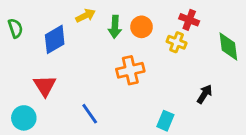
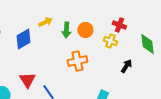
red triangle: (45, 86) -> (27, 80), moved
black arrow: (205, 94) -> (126, 66), moved

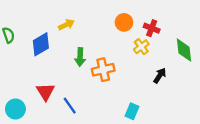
green arrow: (66, 30) -> (80, 57), moved
orange circle: (85, 30) -> (124, 22), moved
yellow cross: (110, 41) -> (141, 47), turned 32

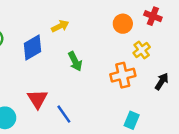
red cross: (152, 28) -> (153, 16), moved
green arrow: (80, 57) -> (75, 61), turned -30
orange cross: (103, 70) -> (123, 75), moved

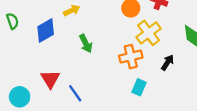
yellow cross: (142, 50) -> (149, 33), size x1.5
cyan rectangle: (132, 120) -> (139, 87), moved

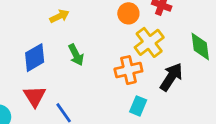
blue diamond: (46, 31) -> (35, 58), moved
black arrow: (167, 62) -> (171, 77), size x1.5

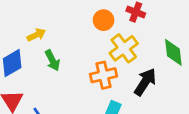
yellow arrow: (59, 16) -> (36, 35), moved

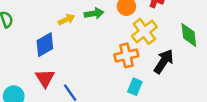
green arrow: (52, 60) -> (94, 13), moved, turned -72

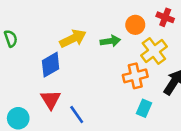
green arrow: (94, 13) -> (110, 41), moved
yellow arrow: (66, 19) -> (73, 39), size x1.5

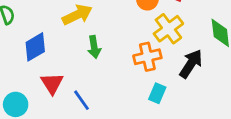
green arrow: (110, 41) -> (94, 47), moved, turned 90
blue diamond: (51, 65) -> (35, 47), moved

